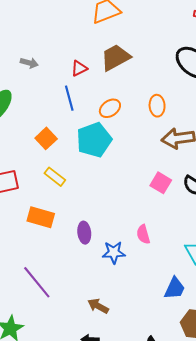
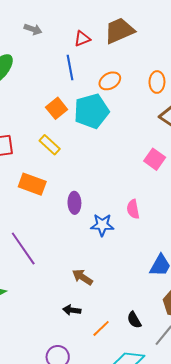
orange square: (46, 138) -> (57, 108), moved

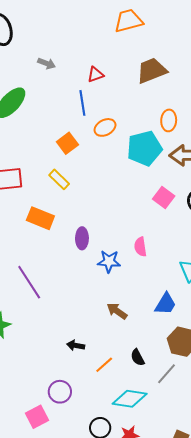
brown trapezoid: (119, 31) -> (152, 71), moved
orange ellipse: (110, 81) -> (105, 127), moved
cyan pentagon: (91, 111) -> (144, 148), moved
brown arrow: (82, 277) -> (117, 311), moved

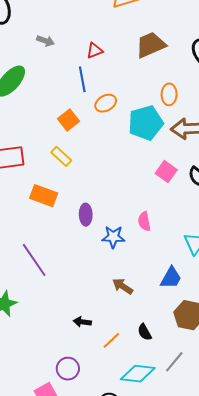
gray line: (167, 374) -> (174, 362), moved

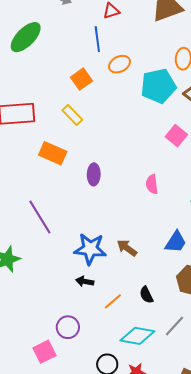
blue star: (113, 237) -> (90, 249), moved, size x1.4

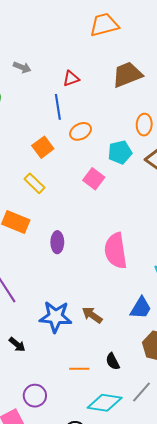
cyan pentagon: (158, 86) -> (120, 152), size x0.7
pink square: (176, 136) -> (94, 179), moved
pink semicircle: (152, 184) -> (116, 251), size x1.8
black arrow: (85, 281) -> (17, 344), moved, turned -150
orange line: (113, 301) -> (79, 369), turned 42

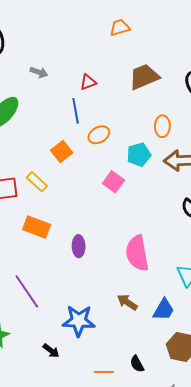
orange trapezoid: (104, 25) -> (120, 27), size x0.7
yellow rectangle: (35, 183) -> (37, 182), moved
brown arrow: (92, 315) -> (127, 302), moved
black arrow: (17, 344) -> (51, 351), moved

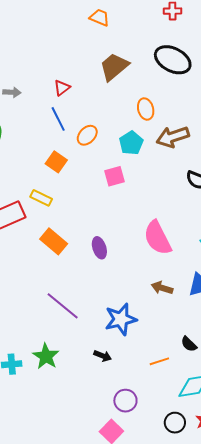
orange trapezoid: (120, 27) -> (100, 17), moved, turned 55
pink square: (113, 182) -> (115, 176), turned -35
orange rectangle: (37, 227) -> (54, 241), turned 36

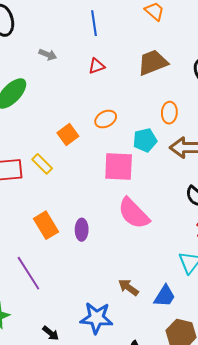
blue line: (58, 119) -> (94, 23), moved
pink square: (115, 176) -> (119, 167), size x1.5
pink semicircle: (158, 238) -> (134, 213), moved, turned -36
orange rectangle: (54, 241) -> (46, 225), moved
blue star: (121, 319) -> (96, 318), moved

